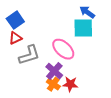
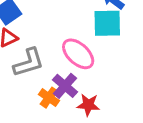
orange cross: (53, 84) -> (49, 98), moved

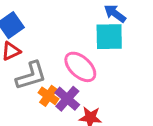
orange cross: (49, 98) -> (49, 96), moved

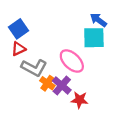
gray L-shape: (31, 76) -> (34, 68), turned 45

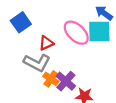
red triangle: (19, 49) -> (46, 43), moved
pink ellipse: (72, 61) -> (76, 33), moved

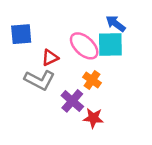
blue square: (21, 22) -> (21, 34), turned 30
orange cross: (51, 79) -> (92, 80), moved

